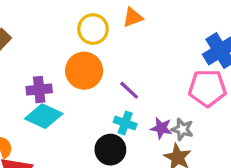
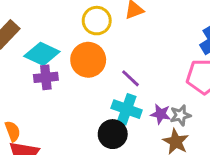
cyan diamond: (44, 116) -> (42, 54), moved
cyan cross: (125, 123) -> (127, 109), size x1.4
gray star: (182, 129) -> (180, 115), turned -30

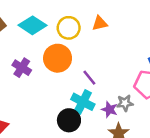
cyan diamond: (42, 54) -> (33, 25), moved
purple cross: (46, 77) -> (22, 68), turned 30
gray star: (180, 115) -> (125, 103), moved

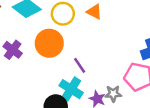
orange triangle: (100, 23) -> (94, 12), turned 35

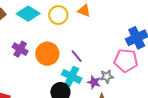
orange circle: (49, 43) -> (47, 54), moved

